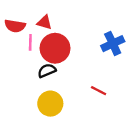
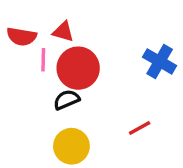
blue cross: (113, 44) -> (160, 61), turned -35
red line: (99, 91) -> (140, 128), turned -56

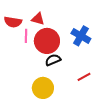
blue cross: (160, 61) -> (81, 36), moved
black semicircle: (66, 100) -> (53, 60), moved

